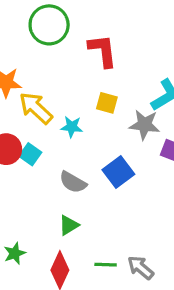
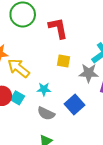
cyan star: (72, 127) -> (44, 89), moved

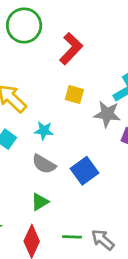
red L-shape: (58, 28) -> (71, 49), turned 50
blue square: (74, 105) -> (85, 171), moved

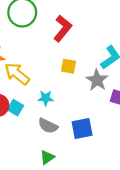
gray star: (107, 114) -> (97, 80), turned 30
blue square: (85, 171) -> (82, 129), turned 30

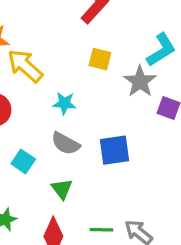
cyan square: (15, 108) -> (23, 161), moved
green triangle: (47, 157) -> (62, 189), turned -35

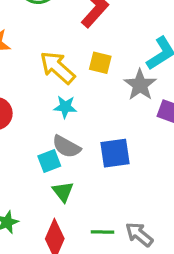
yellow arrow: (25, 66) -> (57, 68), moved
cyan square: (23, 161) -> (49, 161), moved, turned 35

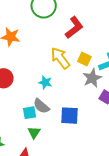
yellow square: (100, 63) -> (84, 59), moved
yellow arrow: (57, 68) -> (60, 58), moved

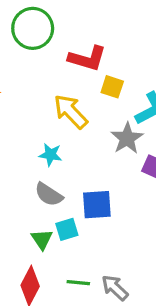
red L-shape: (74, 28) -> (87, 58), turned 60
yellow square: (84, 59) -> (112, 87), moved
cyan square: (29, 113) -> (67, 229), moved

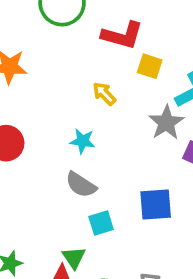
yellow arrow: (71, 112) -> (104, 94), size x0.6
blue square: (97, 205) -> (156, 205), moved
green triangle: (42, 239) -> (74, 258), moved

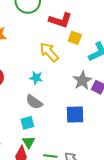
yellow arrow: (104, 94) -> (49, 52), size x1.5
gray star: (166, 123) -> (82, 80), moved
cyan square: (101, 223) -> (27, 123), moved

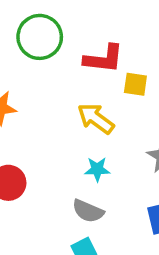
cyan star: (36, 78) -> (97, 169), moved

